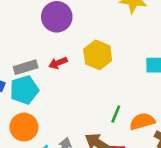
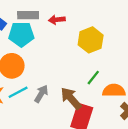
yellow hexagon: (98, 55) -> (91, 40), moved

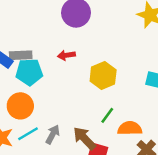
gray rectangle: (28, 15) -> (21, 55), moved

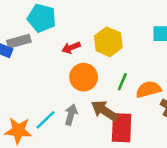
red arrow: (66, 55) -> (71, 48), moved
cyan pentagon: (29, 72) -> (42, 18), moved, turned 30
orange circle: (20, 106) -> (84, 77), moved

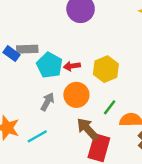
cyan pentagon: (42, 18) -> (49, 65), moved
gray arrow: (71, 115) -> (47, 102), moved
cyan line: (46, 120) -> (37, 136), moved

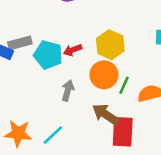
orange circle: (76, 95) -> (104, 75), moved
gray arrow: (47, 102) -> (68, 91), moved

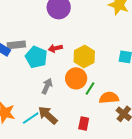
red arrow: (73, 50) -> (55, 48), moved
brown arrow: (106, 114) -> (48, 115), moved
red rectangle: (123, 132) -> (84, 123), size x0.6

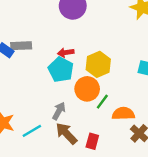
cyan pentagon: (36, 57) -> (61, 70), moved
gray arrow: (47, 86) -> (59, 111), moved
brown arrow: (48, 115) -> (66, 134), moved

